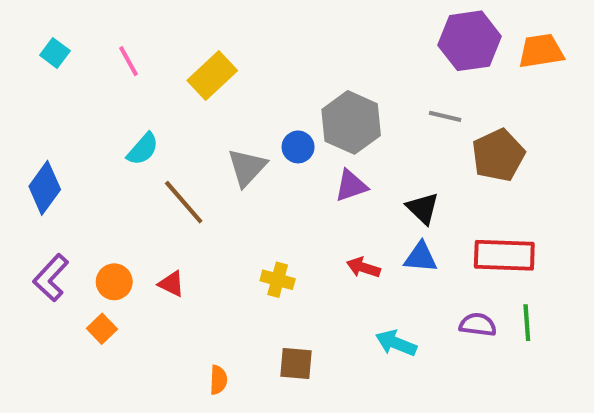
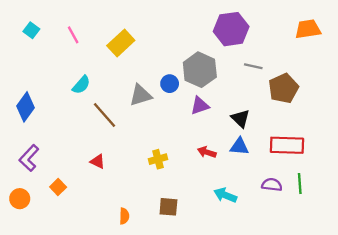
purple hexagon: (470, 41) -> (231, 29), moved
gray triangle: (247, 167) -> (141, 95), turned 30
yellow cross: (278, 280) -> (158, 159), turned -30
orange circle: (114, 282) -> (20, 199), moved

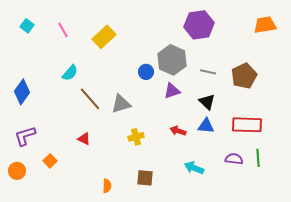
gray line: (253, 66) -> (208, 72), moved
gray triangle: (141, 95) -> (121, 104), moved
purple L-shape: (29, 158) -> (25, 136), turned 30

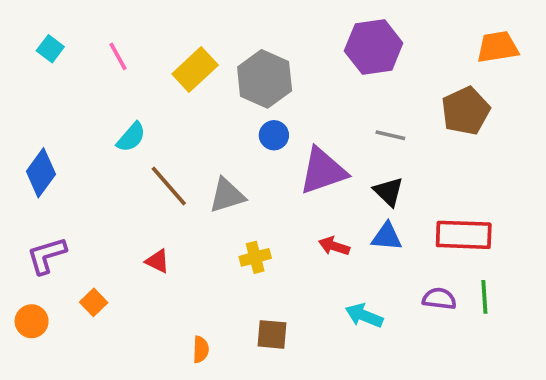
gray hexagon: (172, 60) -> (265, 79), moved
brown pentagon: (244, 76) -> (466, 111), moved
purple triangle: (172, 91) -> (323, 171), size x1.6

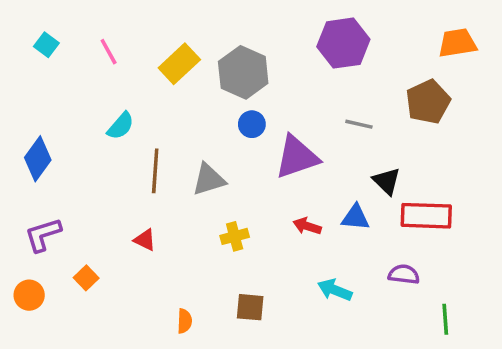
brown line: (169, 186) -> (155, 171), turned 45
black triangle: (389, 192) -> (387, 181), moved
green line: (484, 297) -> (445, 319), moved

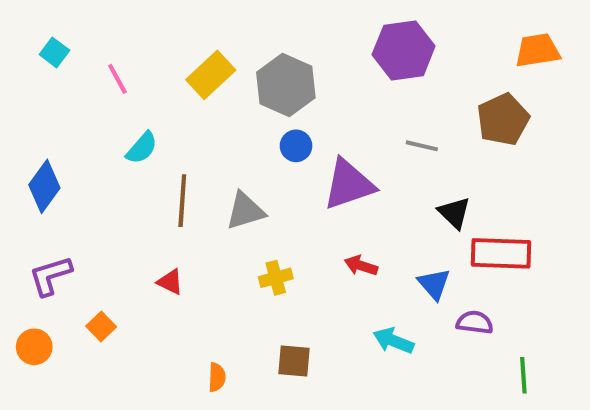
pink line: (109, 52) -> (117, 79), moved
blue triangle: (355, 217) -> (434, 284), moved, turned 44

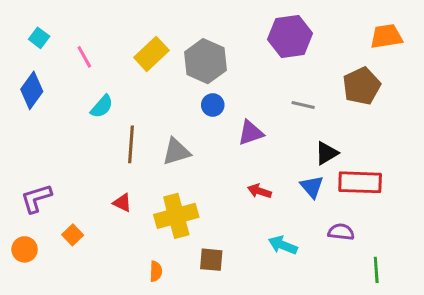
purple triangle: (349, 184) -> (251, 133), size x0.7
blue diamond: (44, 186) -> (32, 90), moved
black triangle: (454, 213) -> (327, 153), turned 45
yellow cross: (276, 278) -> (176, 216), moved, size x1.8
blue triangle: (434, 284) -> (312, 187), moved

